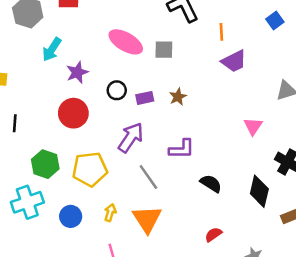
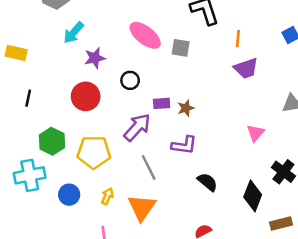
brown star: (178, 97) -> (186, 108), moved
purple rectangle: (145, 98) -> (162, 103), moved

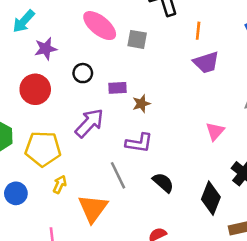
purple rectangle: (162, 103) -> (117, 88), moved
gray line: (149, 167) -> (118, 175), moved
yellow arrow: (107, 196) -> (60, 184), moved

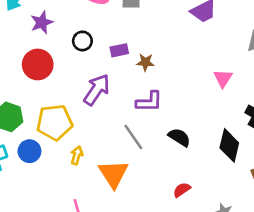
brown star: (141, 104) -> (145, 62), turned 30
blue circle: (16, 193) -> (29, 151), moved

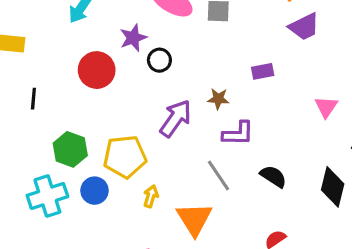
purple star: (42, 22) -> (133, 38), moved
purple rectangle: (119, 50) -> (263, 71), moved
brown star: (145, 62) -> (218, 99), moved
red circle: (38, 64) -> (97, 70), moved

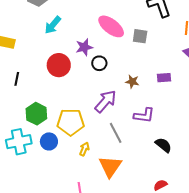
brown star: (218, 99) -> (132, 82), moved
gray line: (218, 175) -> (116, 133), moved

